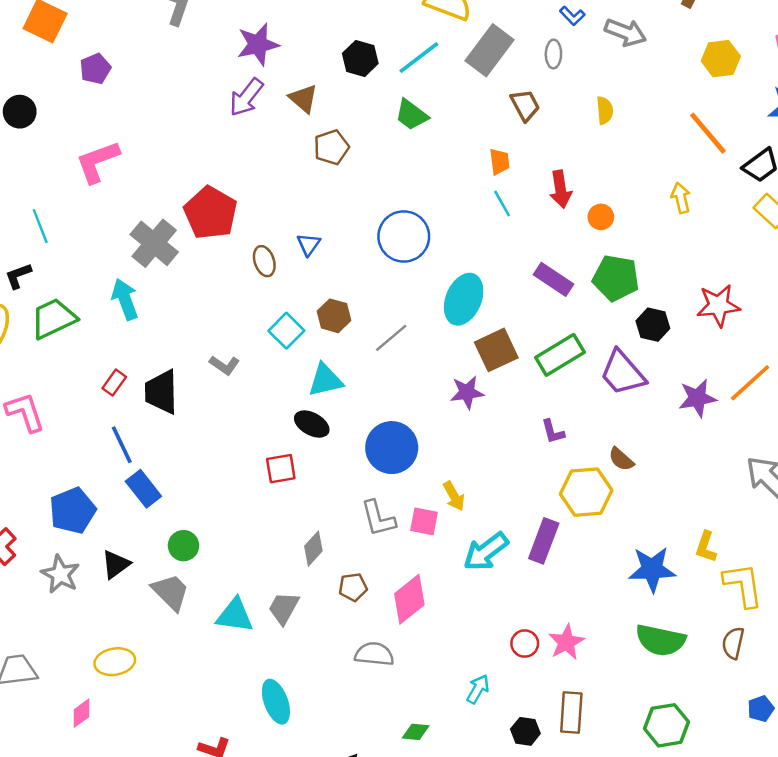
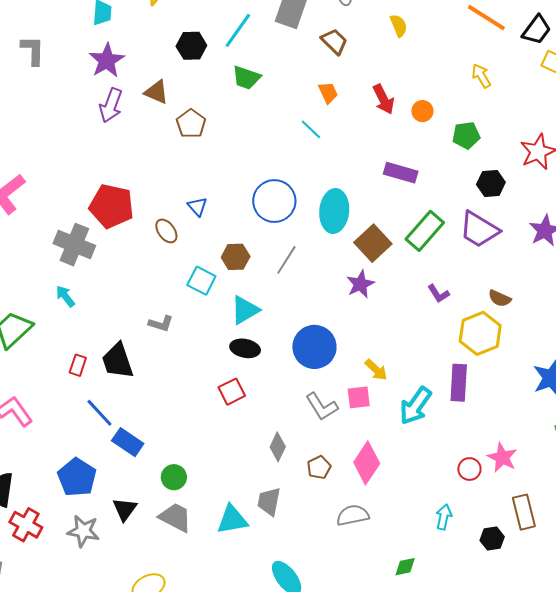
cyan line: (502, 204) -> (311, 129), moved
blue circle: (404, 236) -> (274, 201), moved
green pentagon: (616, 278) -> (466, 135), moved, size x0.7
cyan arrow: (125, 299) -> (65, 296), size x0.7

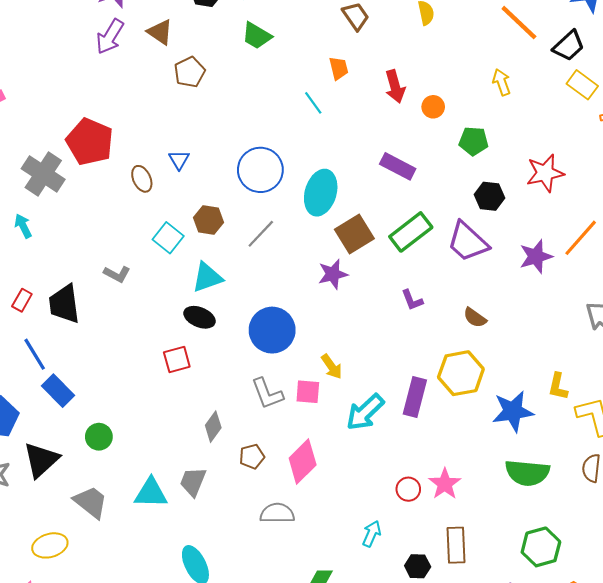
yellow hexagon: (480, 333) -> (461, 373), moved
black triangle: (125, 509) -> (41, 460), size x1.4
gray trapezoid: (175, 517) -> (91, 502), moved

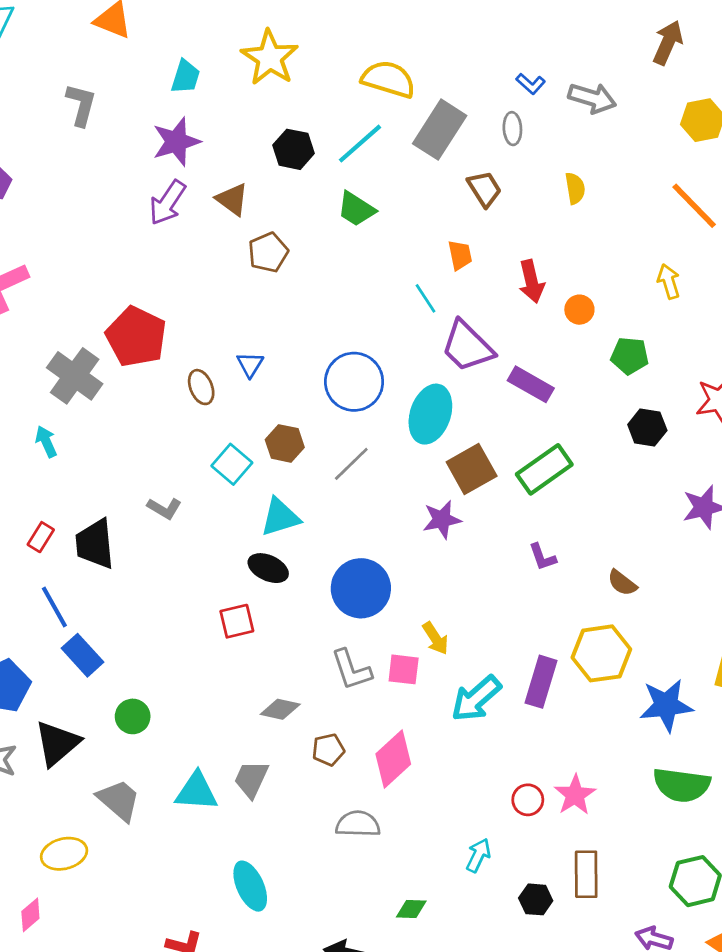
purple trapezoid: (468, 242) -> (467, 346), moved
gray diamond: (213, 427) -> (280, 709), turned 64

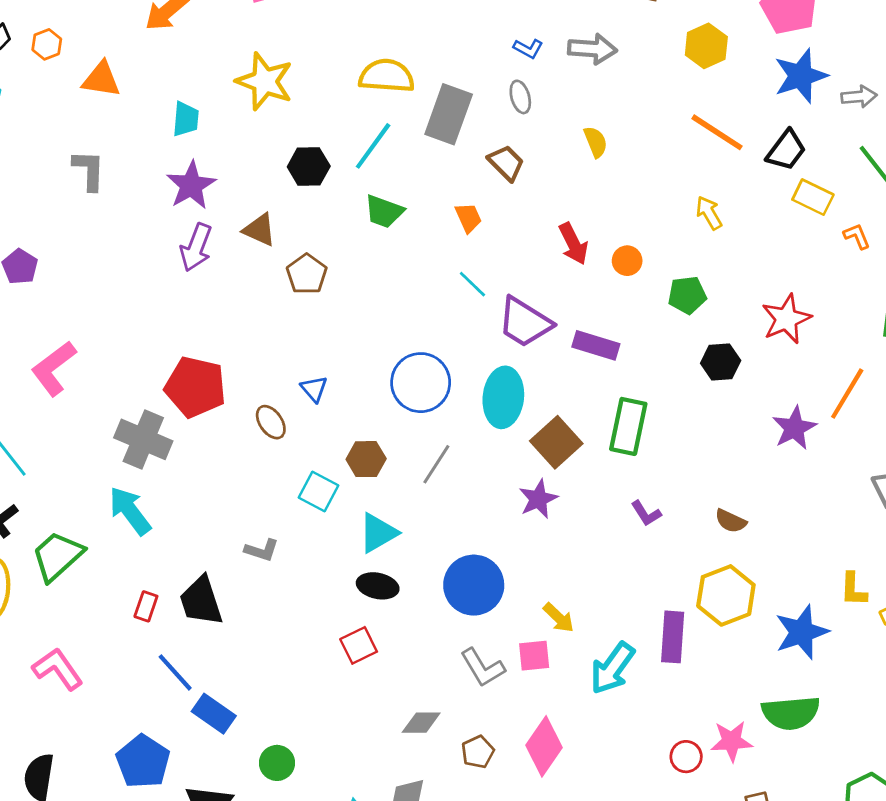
orange trapezoid: (460, 255) -> (468, 218), moved
cyan arrow: (46, 442) -> (130, 511), size x1.6
green rectangle: (544, 469) -> (628, 426), turned -30
green semicircle: (682, 785) -> (791, 713), moved
pink star: (575, 795) -> (732, 741), turned -30

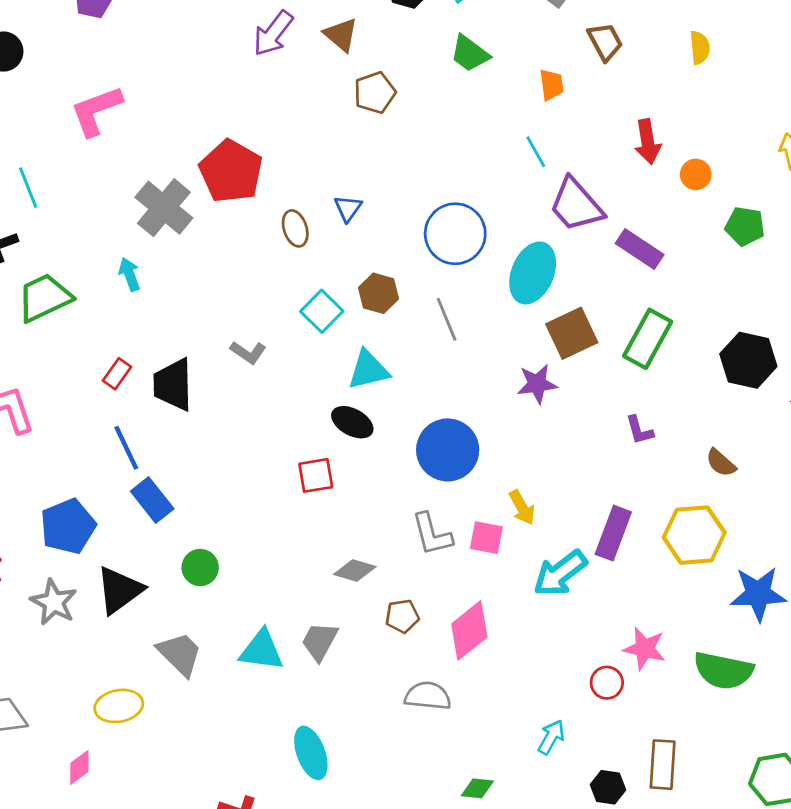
black hexagon: (721, 362) -> (748, 360), moved, size x1.4
gray line: (436, 464) -> (447, 319), turned -72
cyan arrow: (130, 511) -> (129, 274), size x0.6
purple rectangle: (673, 637) -> (613, 533), moved
pink star: (732, 741) -> (645, 648), moved

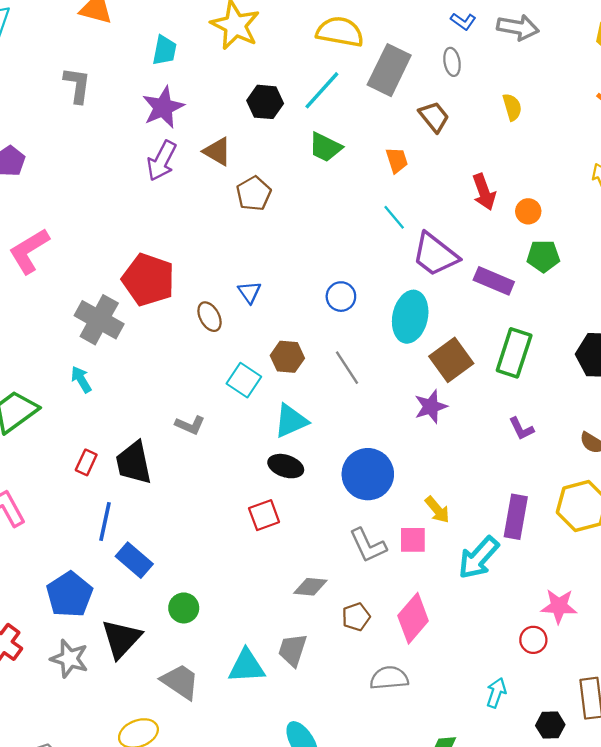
green pentagon: (745, 226) -> (543, 256), moved
blue circle: (455, 234) -> (341, 297), size x0.6
blue line: (126, 448) -> (105, 521), turned 48

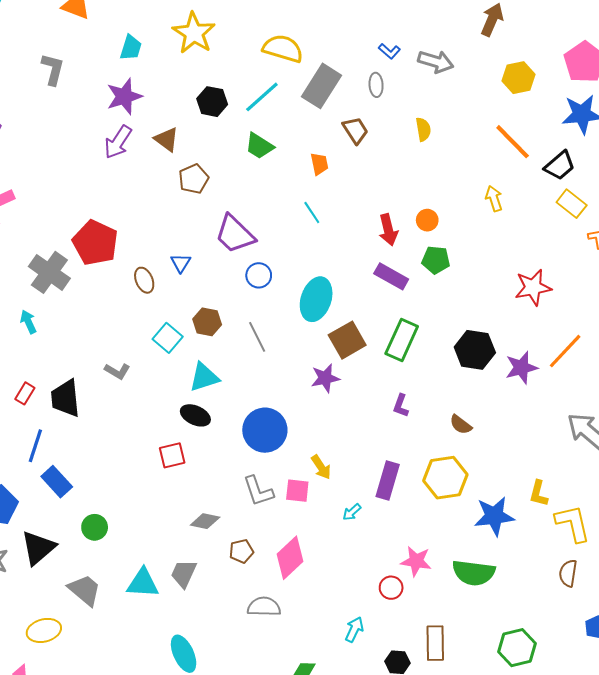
red arrow: (484, 192) -> (388, 230), moved
purple trapezoid: (435, 255) -> (235, 234), moved
purple L-shape: (521, 429) -> (401, 406), turned 40
cyan arrow: (478, 558) -> (352, 512), size x0.5

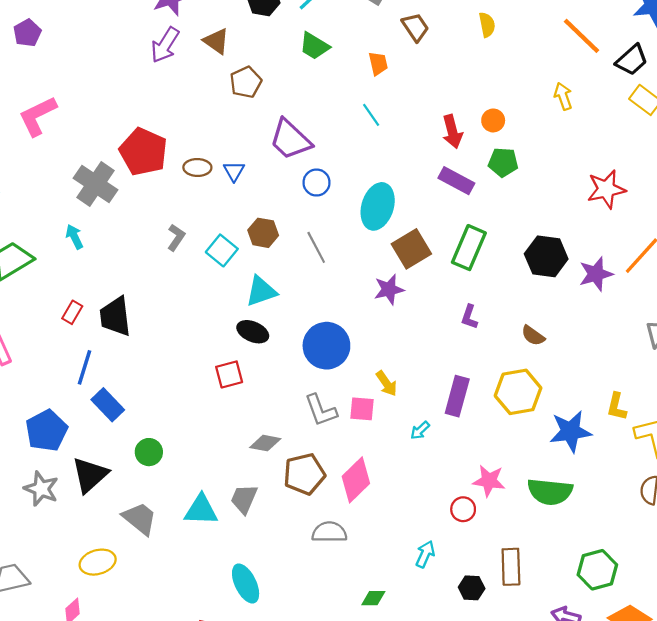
brown ellipse: (144, 280) -> (197, 167), moved, turned -65
gray L-shape: (117, 371) -> (176, 237), moved, turned -85
brown pentagon: (241, 551) -> (304, 474), size x1.6

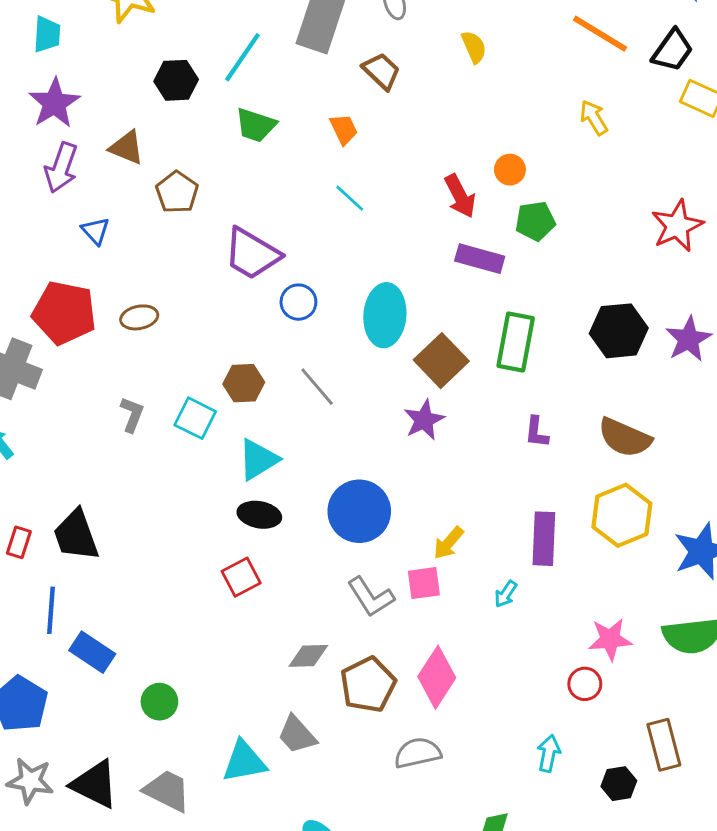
blue triangle: (234, 171) -> (96, 231), moved
brown semicircle: (533, 336) -> (625, 438), size x1.6
yellow arrow: (387, 384) -> (448, 543), turned 88
black triangle: (90, 475) -> (95, 784), moved, turned -39
gray trapezoid: (244, 499) -> (297, 735), turned -52

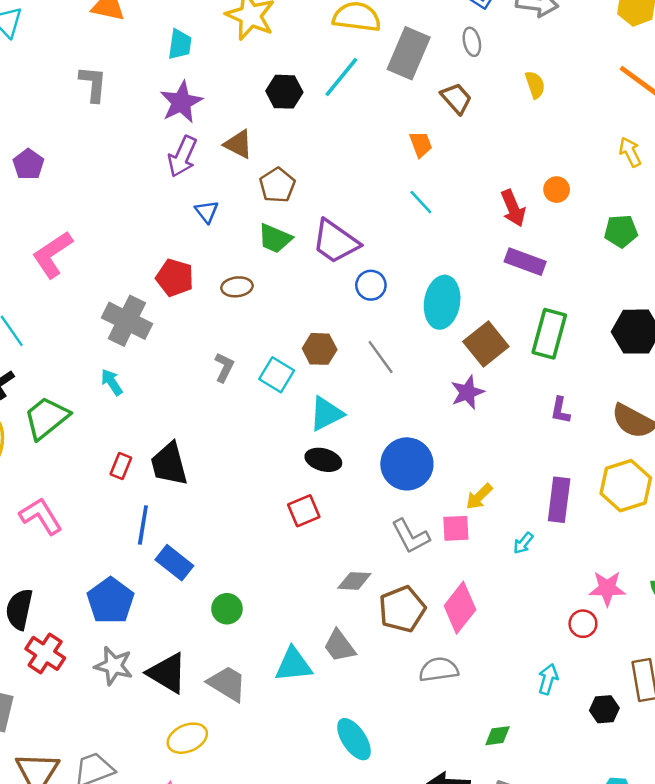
green trapezoid: (256, 125) -> (275, 238), moved
green pentagon: (535, 221) -> (621, 231), moved
red pentagon: (64, 313) -> (175, 278), size x0.7

